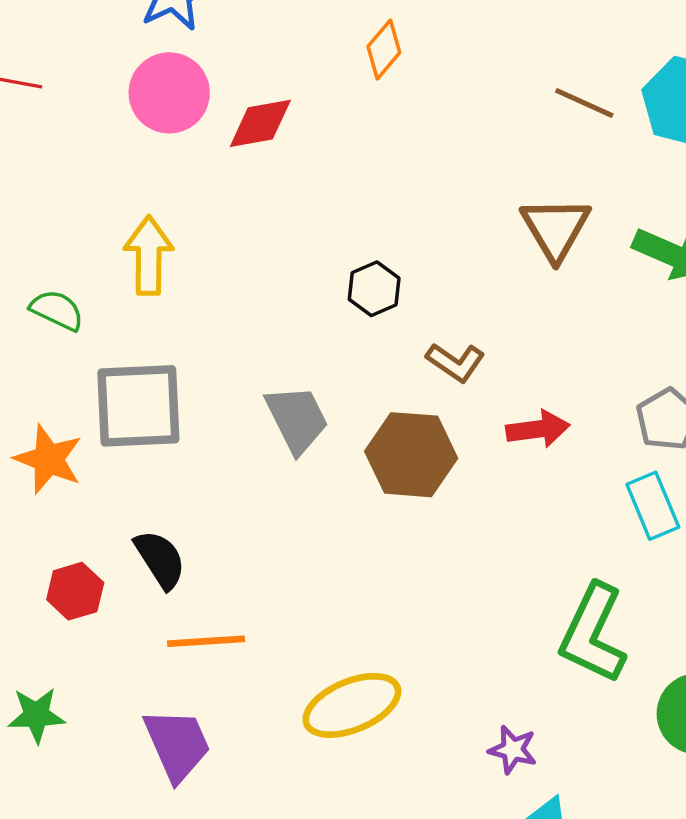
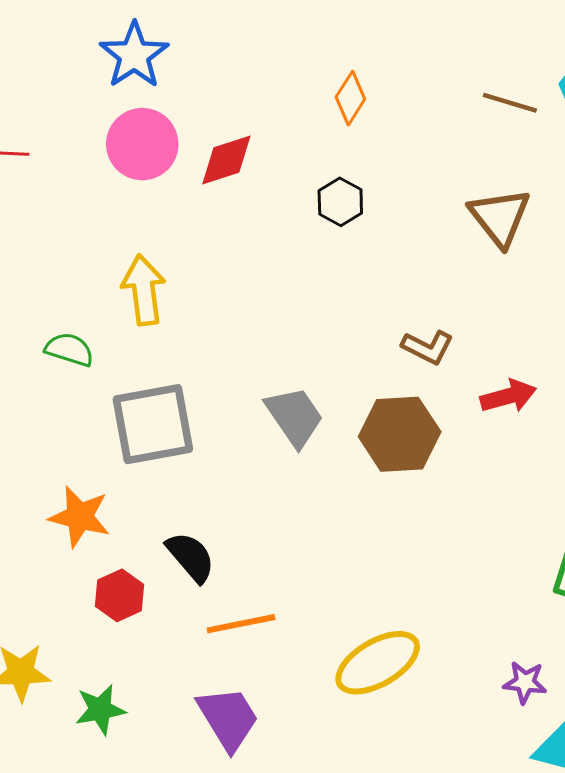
orange diamond: (384, 49) -> (350, 98), moved
black hexagon: (374, 289) -> (340, 202), moved
orange star: (49, 459) -> (80, 517), moved

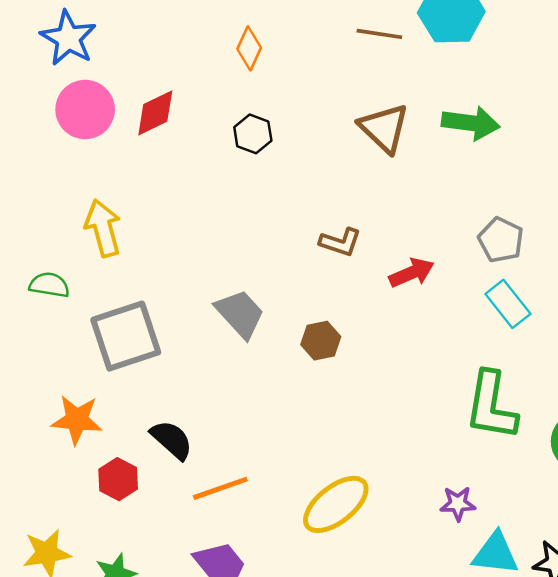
brown hexagon: (400, 434) -> (321, 341), moved, size x0.6

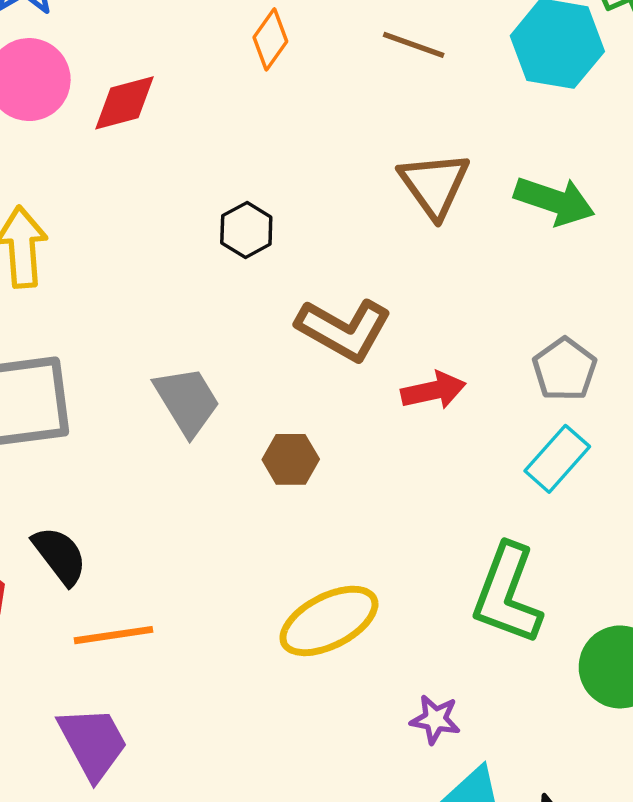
brown line: (379, 34) -> (414, 45), moved
black hexagon: (253, 134) -> (246, 230), moved
brown L-shape: (340, 242) -> (344, 329), size x1.6
cyan rectangle: (508, 304) -> (557, 459), turned 69
yellow ellipse: (336, 504) -> (329, 621), moved

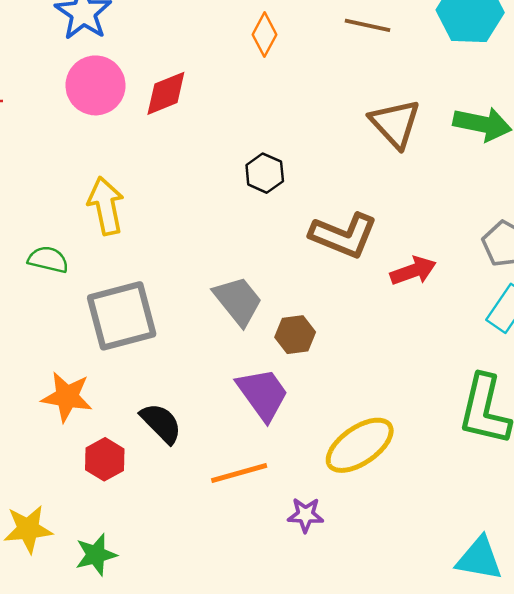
brown hexagon: (291, 459) -> (295, 335), moved
orange line: (114, 635) -> (239, 473), moved
purple star: (435, 719) -> (305, 515), moved
purple trapezoid: (93, 743) -> (263, 394), moved

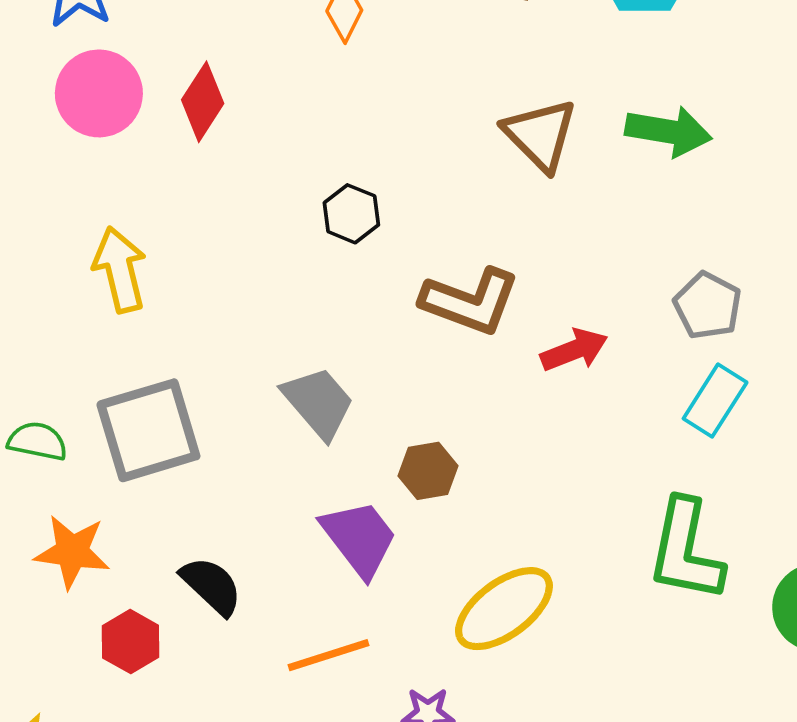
red diamond: (166, 93) -> (203, 102), turned -33
green semicircle: (48, 259) -> (37, 441), moved
brown hexagon: (295, 335) -> (428, 471), moved

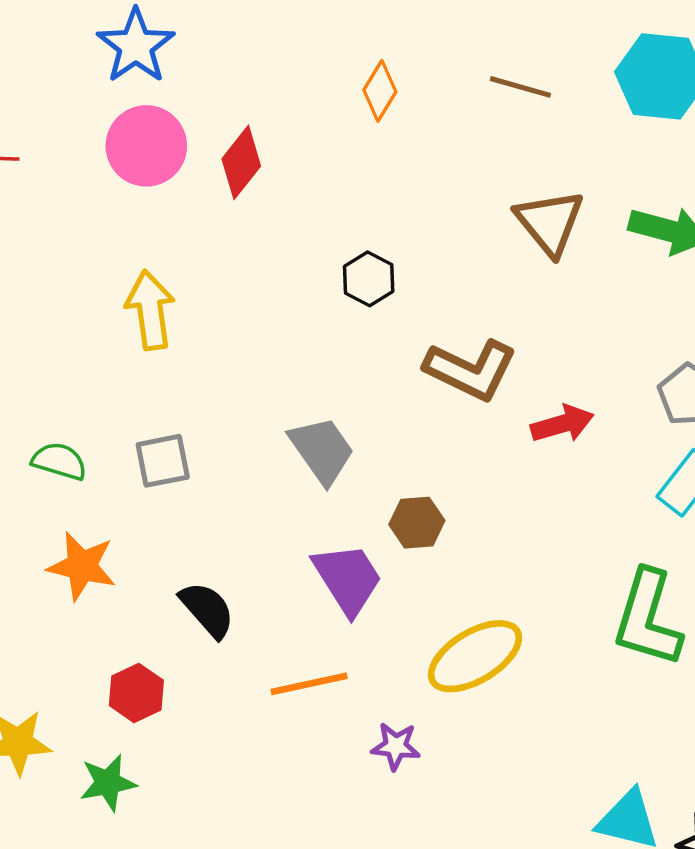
gray square: (148, 430) -> (163, 461), size x0.6
red hexagon: (131, 642) -> (136, 693), moved

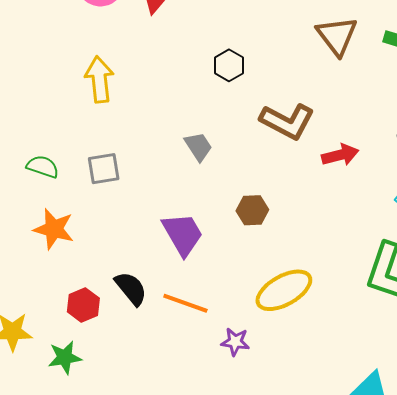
gray trapezoid: (322, 450) -> (198, 147), moved, size x0.7
purple trapezoid: (348, 579) -> (183, 234), moved
black semicircle: (207, 610) -> (131, 288), moved
orange line: (309, 684) -> (185, 303), turned 30

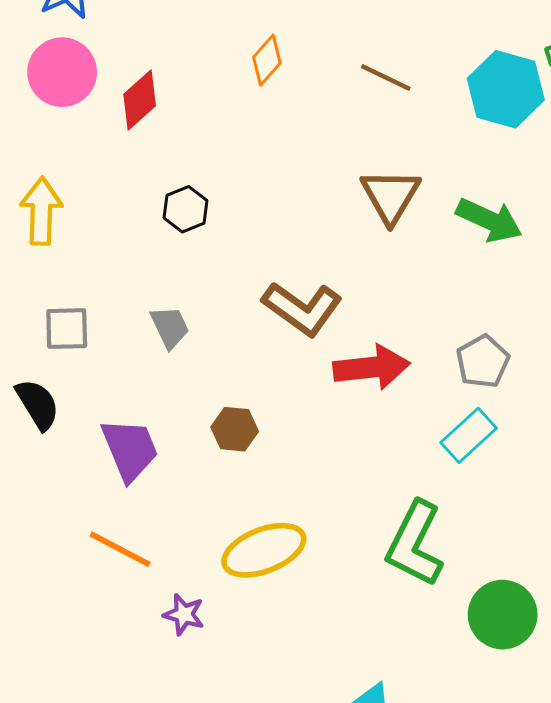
black hexagon: (229, 65) -> (186, 209), moved
red arrow: (340, 155) -> (372, 367), size x1.4
gray square: (104, 169) -> (67, 329), moved
black semicircle: (131, 288) -> (38, 404), moved

